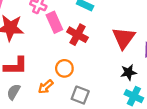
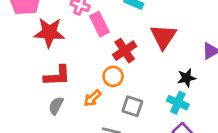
red cross: (77, 35) -> (125, 51), moved, turned 30
red triangle: (124, 38) -> (163, 37), moved
cyan cross: (134, 96) -> (178, 103), moved

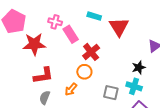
red triangle: (163, 37) -> (119, 27), moved
gray square: (132, 106) -> (111, 93), moved

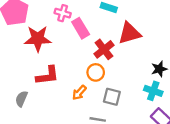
red triangle: (119, 27) -> (130, 33), moved, turned 45
gray square: (111, 93) -> (112, 97), moved
gray semicircle: (45, 98) -> (21, 99), moved

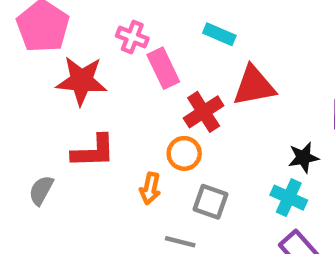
orange arrow: (79, 93) -> (150, 188), turned -35

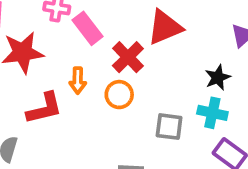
orange arrow: (150, 188) -> (78, 81), moved
gray square: (210, 202) -> (169, 127), moved

